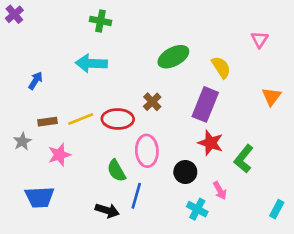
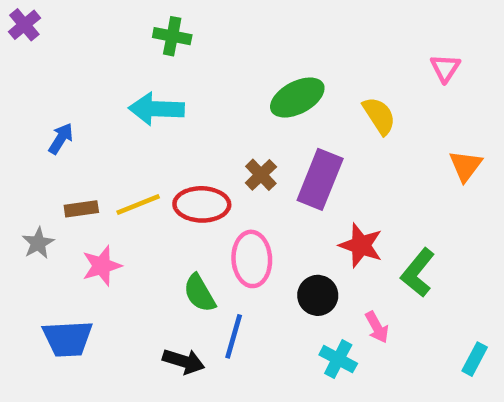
purple rectangle: (205, 104) -> (320, 179), moved

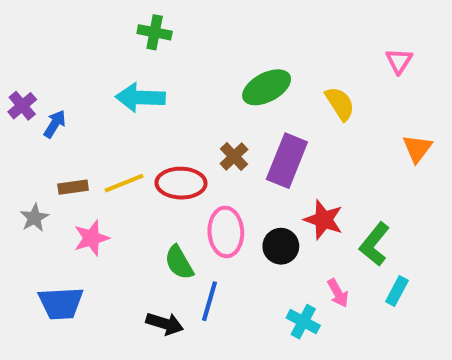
purple cross: (24, 25) -> (22, 106), moved
black circle: (318, 295) -> (281, 246), moved
cyan rectangle: (475, 359) -> (397, 291), moved

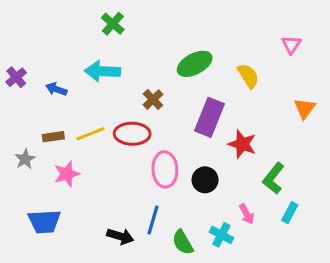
green cross: (155, 32) -> (113, 24), turned 30
blue arrow: (55, 124) -> (56, 89), moved, turned -102
brown cross: (234, 157) -> (153, 100), moved
red star: (324, 220) -> (242, 144), moved
green semicircle: (179, 262) -> (183, 242), moved

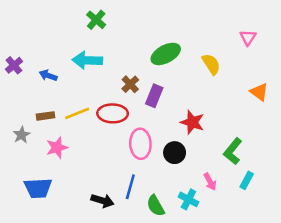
orange triangle: (305, 108) -> (259, 92), turned -30
purple rectangle: (209, 117) -> (154, 96), moved, size x0.7
red star: (242, 144) -> (192, 122), moved

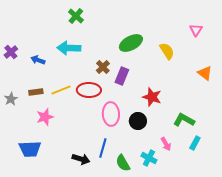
gray star: (22, 135) -> (11, 99), moved
green L-shape: (233, 151) -> (184, 120), turned 80

